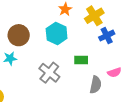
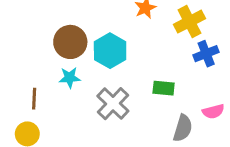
cyan hexagon: (57, 33) -> (110, 51), moved
cyan star: (10, 58) -> (70, 78), moved

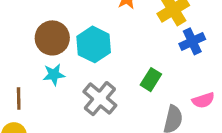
green rectangle: (164, 88) -> (151, 80), turned -60

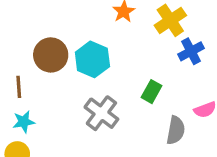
cyan star: (54, 75) -> (24, 122), moved
brown line: (19, 98) -> (19, 87), moved

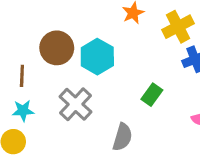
gray cross: (101, 113) -> (75, 104), moved
gray semicircle: (176, 130) -> (122, 137), moved

